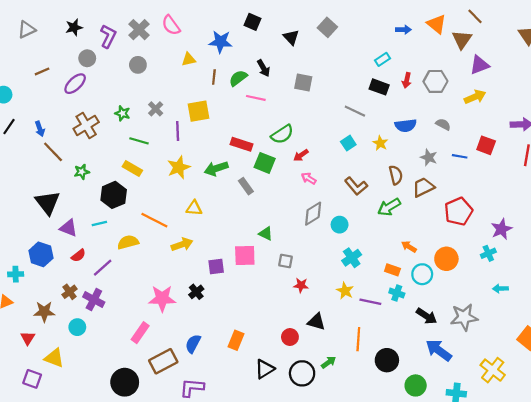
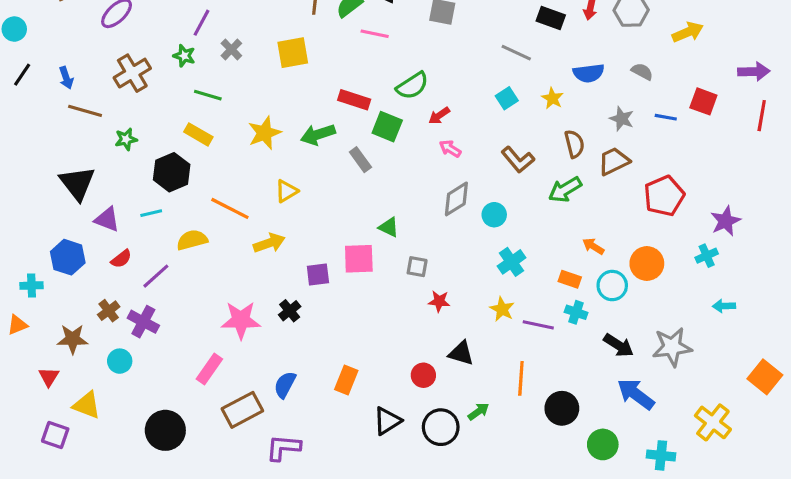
purple line: (178, 131) -> (202, 23), moved, turned 30
brown line: (53, 152) -> (85, 111), turned -30
yellow triangle: (194, 208) -> (286, 191), turned -35
black circle: (125, 382) -> (165, 430), moved

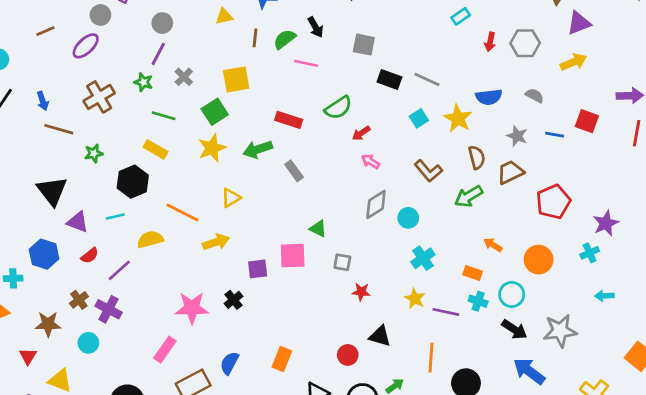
black rectangle: (551, 18) -> (389, 79), moved
yellow star: (552, 98) -> (458, 118), size x1.5
green square: (387, 127) -> (215, 112), moved, turned 35
cyan circle: (612, 286) -> (512, 294), moved

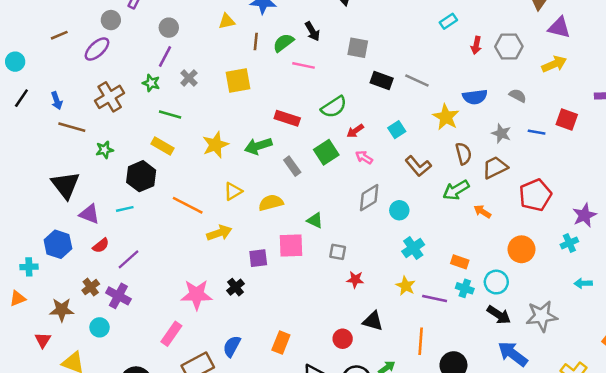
purple triangle: (579, 23) -> (559, 28), turned 35
green square: (215, 112) -> (326, 152), moved
cyan square: (419, 118) -> (397, 130), moved
yellow semicircle: (150, 239) -> (271, 203), moved
orange arrow: (493, 245) -> (482, 212), moved

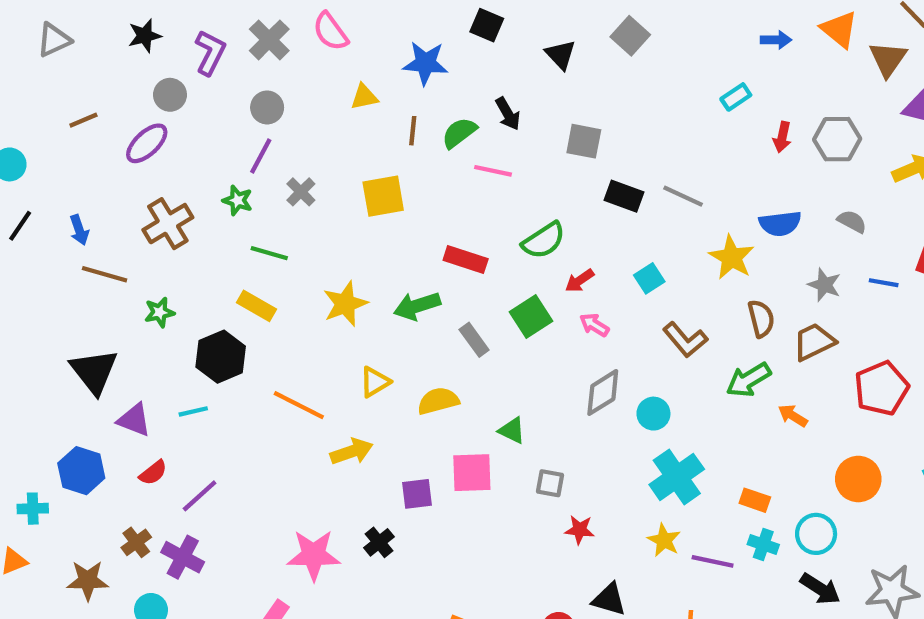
cyan cross: (413, 248) -> (677, 477), size x1.4

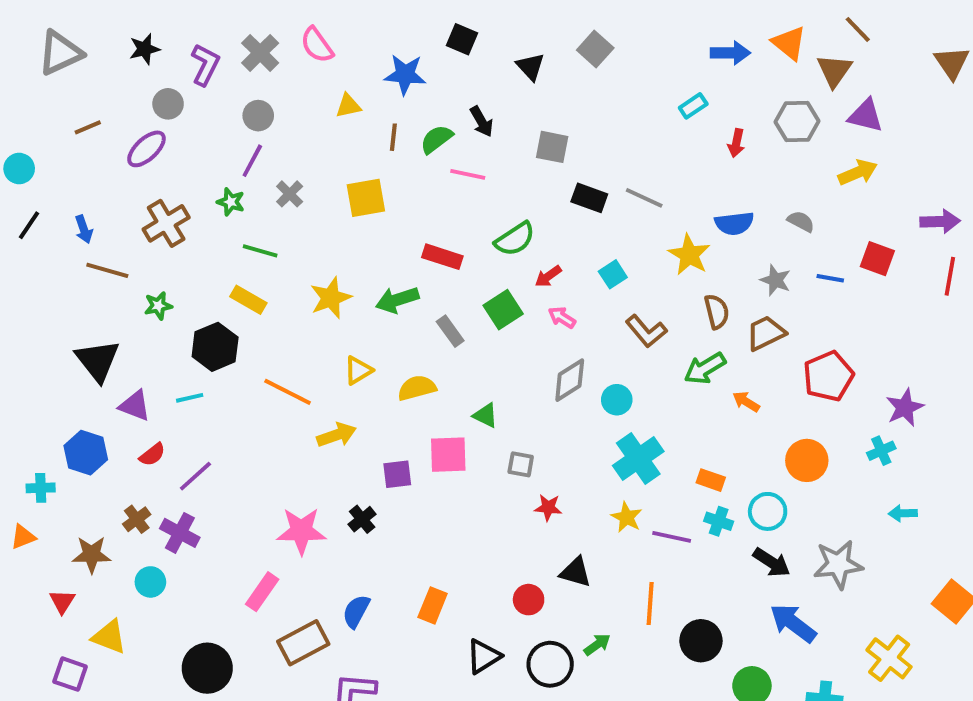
gray triangle: (54, 40) -> (60, 53), size x1.4
blue arrow: (776, 40) -> (730, 53), size x1.4
gray hexagon: (837, 139) -> (797, 121), moved

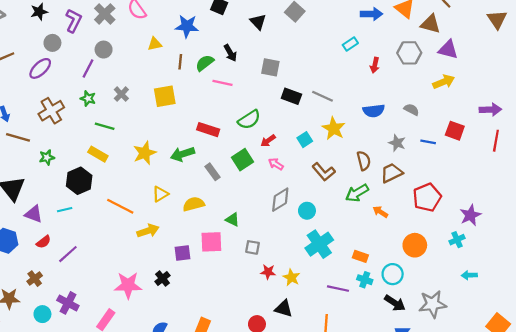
brown triangle: (834, 71) -> (430, 24), turned -50
purple line: (252, 161) -> (88, 68), moved
yellow star: (689, 255) -> (334, 128), moved
yellow star: (627, 517) -> (291, 277), moved
purple cross: (180, 533) -> (68, 303), moved

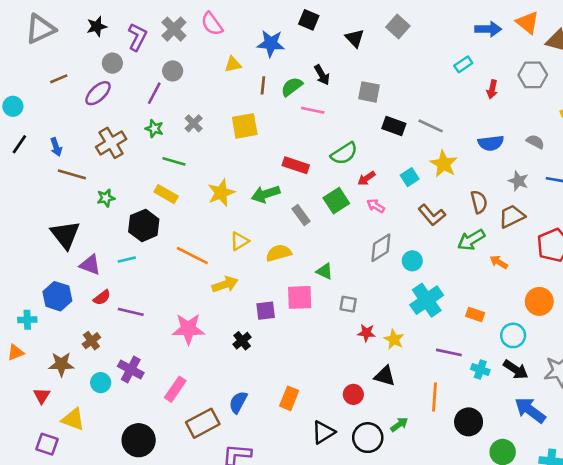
purple line: (68, 254) -> (131, 312), turned 55
cyan cross: (365, 280) -> (480, 370), moved
pink star: (128, 285) -> (188, 329), moved

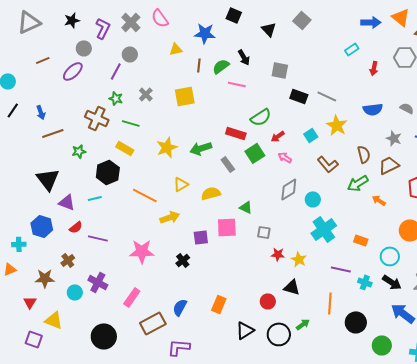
brown cross: (111, 143) -> (97, 118), moved, turned -35
red rectangle: (296, 165) -> (236, 133), moved
brown line: (72, 174) -> (53, 133), turned -35

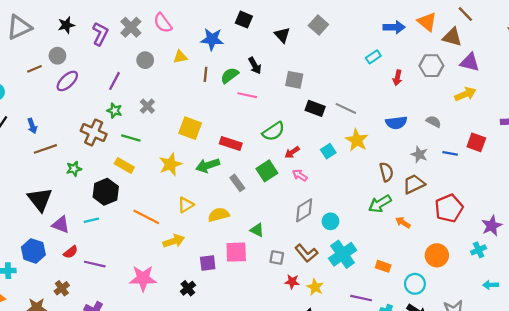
gray circle: (84, 48) -> (57, 56), moved
gray circle: (130, 54) -> (145, 60), moved
yellow square: (185, 96) -> (190, 128), moved, turned 30
red rectangle: (236, 133) -> (231, 143), moved
brown L-shape: (328, 164) -> (306, 253), moved

